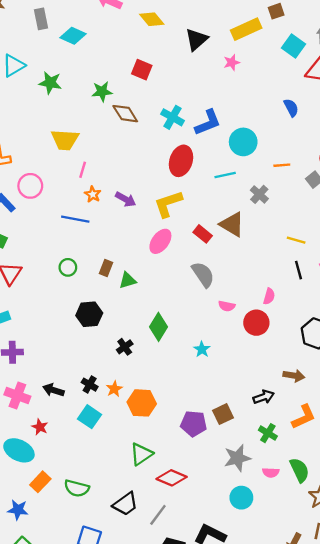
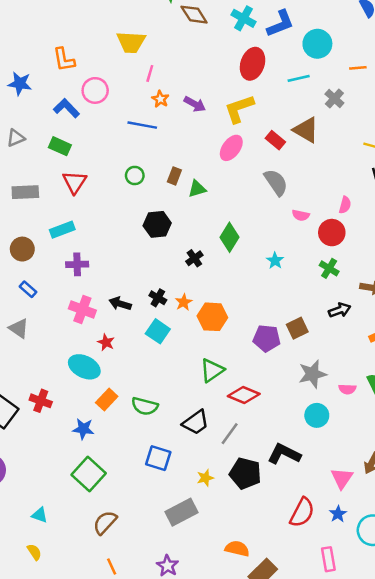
green cross: (268, 433) -> (329, 268), moved

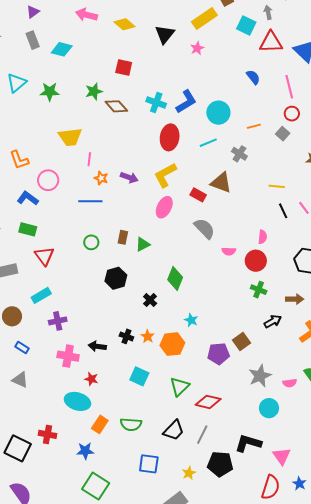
cyan star: (275, 261) -> (191, 320), moved
cyan square: (158, 331) -> (139, 376), moved
pink triangle: (342, 478) -> (282, 456), moved

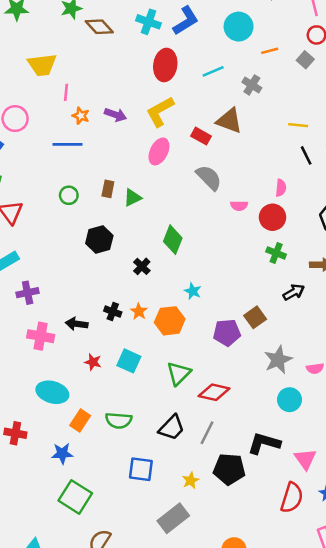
cyan circle: (218, 113) -> (239, 27), moved
red star: (91, 379) -> (93, 362), moved

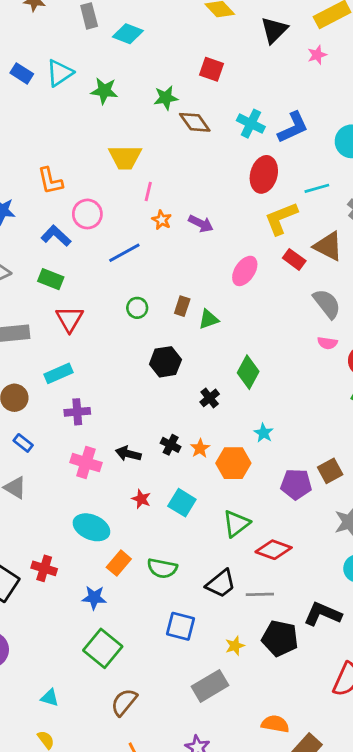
yellow L-shape: (160, 112) -> (281, 218), moved
blue line: (67, 144) -> (124, 253), moved, turned -36
gray semicircle: (209, 178) -> (327, 304), moved
gray line: (207, 433) -> (260, 594), turned 55

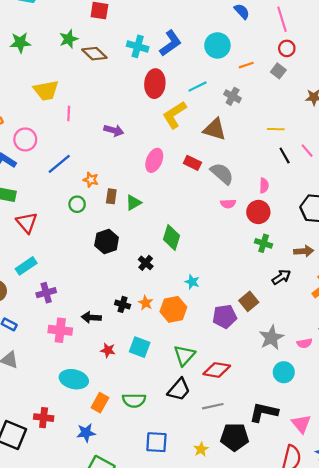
orange star: (162, 220) -> (91, 180), moved
red rectangle: (294, 259) -> (192, 163), moved
black trapezoid: (221, 584) -> (179, 390), moved

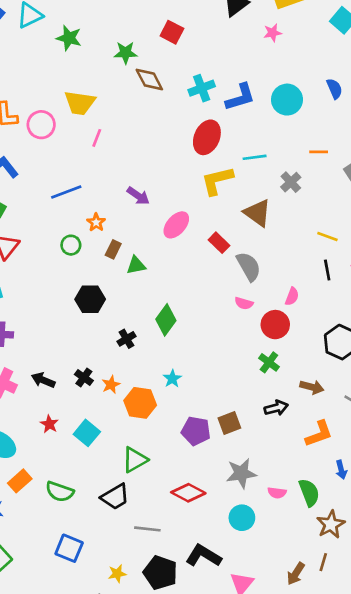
cyan circle: (217, 45) -> (287, 100), moved
cyan cross: (138, 46) -> (202, 88), turned 35
purple arrow: (114, 130) -> (138, 196), moved
pink circle: (25, 139) -> (41, 125), moved
red diamond: (217, 370) -> (188, 493), moved

